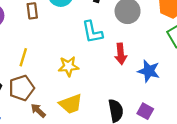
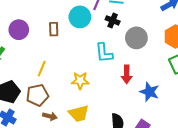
brown arrow: (38, 111) -> (50, 116), turned 144

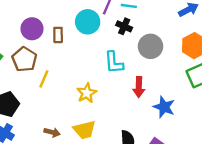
purple circle: (19, 30) -> (32, 29), moved
yellow star: (80, 81) -> (87, 93), turned -30
brown pentagon: (37, 95) -> (24, 59), moved, turned -30

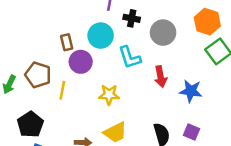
cyan circle: (88, 22) -> (101, 36), moved
purple circle: (32, 29) -> (81, 62), moved
yellow star: (87, 93) -> (109, 95), turned -30

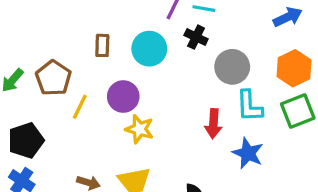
cyan L-shape: (130, 57) -> (249, 106), moved
purple circle: (81, 62) -> (123, 97), moved

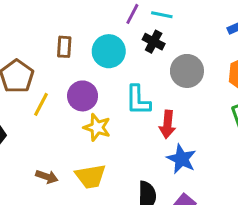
cyan L-shape: (249, 106) -> (138, 100), moved
blue star: (248, 153) -> (181, 159), moved

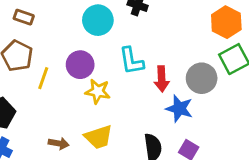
brown rectangle: (64, 47) -> (24, 17), moved, turned -66
gray circle: (187, 71) -> (202, 78), moved

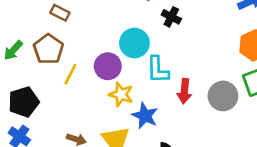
cyan circle: (98, 20) -> (134, 43), moved
blue star: (179, 109) -> (145, 116), moved

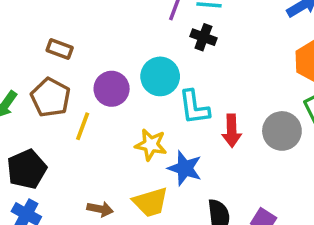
purple circle: (108, 66) -> (112, 89), moved

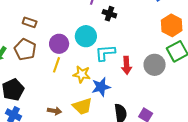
cyan L-shape: (194, 107) -> (105, 53), turned 95
yellow line: (83, 126) -> (56, 65), moved
blue star: (185, 168) -> (101, 87), turned -30

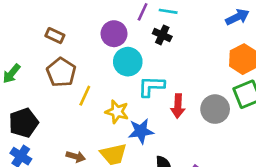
purple circle: (59, 44) -> (114, 34), moved
brown pentagon: (25, 49) -> (61, 72), moved

